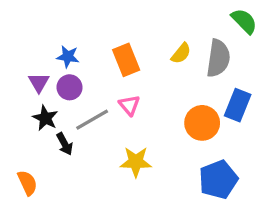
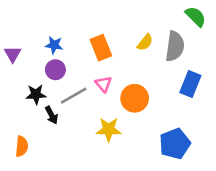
purple triangle: (39, 82) -> (13, 54), moved
black star: (45, 118) -> (36, 94), turned -30
orange circle: (202, 123) -> (135, 98), moved
orange semicircle: (27, 183) -> (22, 146), turned 30

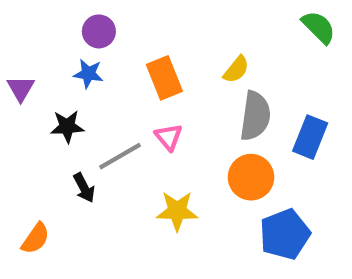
gray semicircle: (175, 46) -> (255, 116), moved
purple circle: (55, 70) -> (99, 31), moved
black star: (36, 94) -> (67, 126), moved
orange circle: (135, 98) -> (251, 177), moved
orange semicircle: (22, 146) -> (36, 238), turned 30

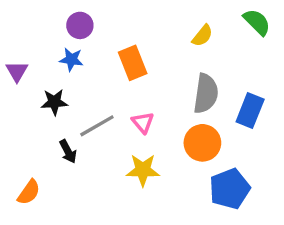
yellow semicircle: (236, 69) -> (202, 36), moved
pink triangle: (169, 137) -> (143, 122), moved

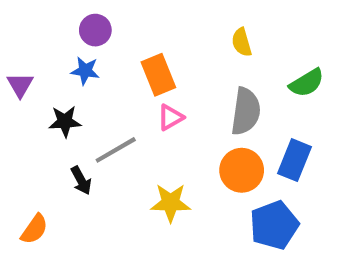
green semicircle: (257, 22) -> (307, 83), moved, turned 104
yellow semicircle: (202, 36) -> (242, 42), turned 125
blue rectangle: (250, 111) -> (294, 160), moved
pink triangle: (143, 122) -> (171, 117), moved, turned 40

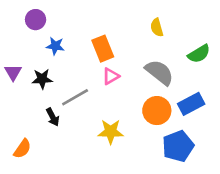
purple circle: (95, 30) -> (36, 20), moved
purple triangle: (20, 85) -> (13, 72), moved
gray semicircle: (246, 111) -> (159, 72), turned -60
blue rectangle: (294, 160) -> (191, 104), turned 40

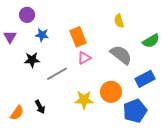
purple triangle: (13, 72) -> (10, 37), moved
orange circle: (157, 111) -> (111, 92), moved
black arrow: (53, 117) -> (40, 107), moved

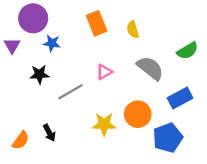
purple circle: (27, 15) -> (33, 18), size x1.5
yellow semicircle: (119, 21) -> (133, 30), moved
orange rectangle: (78, 37) -> (97, 23), moved

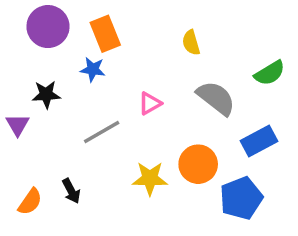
orange rectangle: (97, 23) -> (105, 34), moved
blue star: (52, 43) -> (93, 69), moved
purple triangle: (12, 46) -> (18, 125), moved
black star: (39, 74) -> (46, 94), moved

